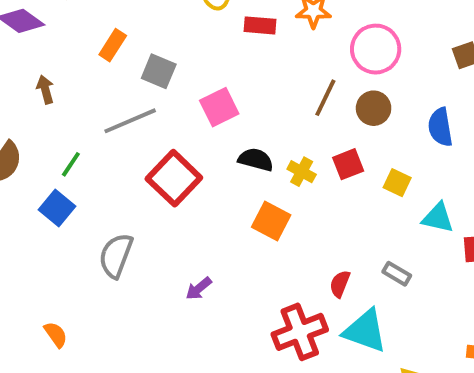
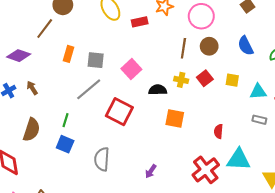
brown arrow: (45, 90) -> (32, 88), moved
yellow cross: (302, 172) -> (181, 80), moved
gray rectangle: (397, 274) -> (259, 120), moved
red semicircle: (340, 284) -> (218, 131), moved
purple arrow: (199, 289) -> (151, 171), moved

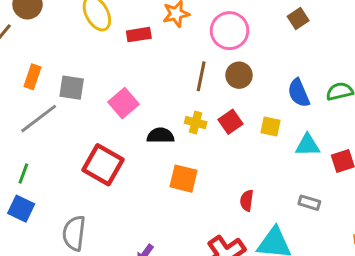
blue semicircle: (246, 46) -> (299, 93), moved
gray line: (89, 89) -> (39, 119), moved
gray rectangle: (259, 120) -> (309, 203), moved

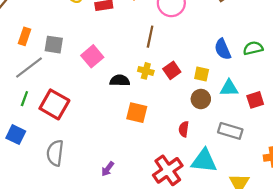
brown circle: (239, 75) -> (201, 99), moved
red square: (103, 165) -> (54, 104), moved
green line: (23, 173) -> (24, 99), moved
gray rectangle: (309, 203) -> (230, 131), size x1.5

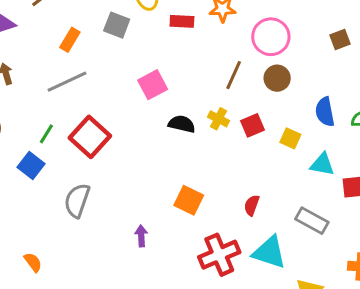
gray square: (54, 45) -> (117, 25), moved
green line: (24, 99) -> (46, 134), moved
brown circle: (201, 99) -> (277, 78), moved
orange square: (137, 113) -> (189, 200), moved
purple arrow: (108, 169) -> (141, 236), turned 128

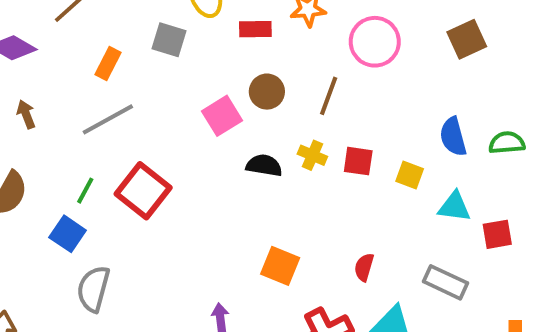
brown square: (340, 39) -> (467, 39), size x1.4
brown circle: (277, 78) -> (267, 92), moved
red square: (253, 125) -> (358, 161), turned 35
gray semicircle: (77, 200) -> (93, 289), moved

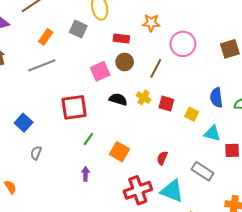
red rectangle: (255, 29) -> (121, 39), moved
green line: (85, 191) -> (88, 139), moved
red square: (143, 191) -> (74, 107), moved, turned 36
blue square: (68, 234) -> (24, 123), moved
gray semicircle: (93, 289) -> (36, 153), moved, size x0.6

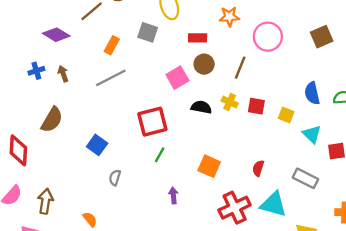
cyan triangle: (212, 133) -> (312, 134), turned 36
green line: (88, 139) -> (160, 155), moved

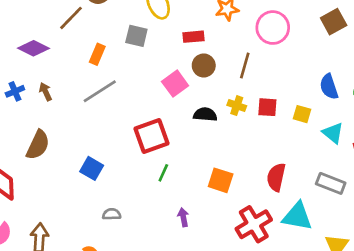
red semicircle: (258, 168) -> (276, 177), size x1.5
gray semicircle: (115, 178) -> (112, 214), moved, turned 77

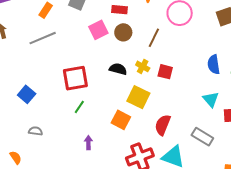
pink square: (175, 84) -> (98, 30), moved
yellow square: (302, 114) -> (138, 97), moved, size x1.6

